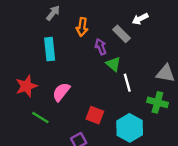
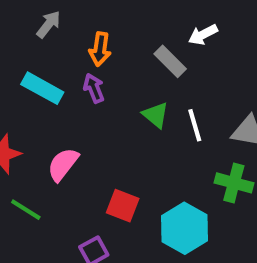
purple arrow: (101, 47) -> (94, 88), moved
cyan rectangle: (50, 49) -> (42, 88), turned -55
white line: (127, 83) -> (195, 125), moved

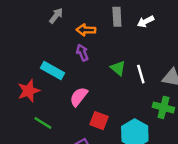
orange arrow: (100, 49) -> (86, 30), turned 84
gray rectangle: (170, 61) -> (117, 17), moved, turned 42
cyan rectangle: (42, 88) -> (52, 70), moved
pink semicircle: (63, 164) -> (79, 97), moved

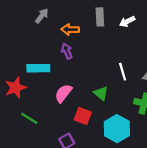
green triangle: (118, 68) -> (101, 93), moved
cyan rectangle: (52, 70) -> (38, 68), turned -30

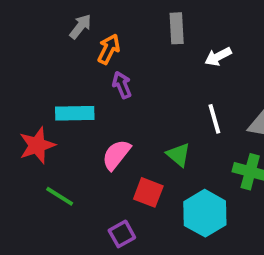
white arrow: (127, 22) -> (218, 57), moved
orange arrow: (70, 29) -> (109, 49), moved, turned 114

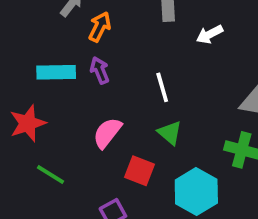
purple arrow: (122, 85) -> (100, 70), moved
cyan rectangle: (75, 113) -> (56, 72), moved
white line: (214, 119) -> (162, 87), moved

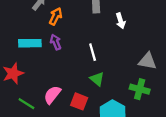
white arrow: (210, 34) -> (121, 21), turned -80
pink semicircle: (107, 133) -> (52, 95), moved

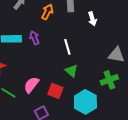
orange arrow: (56, 16) -> (47, 12), moved
green cross: (140, 89) -> (109, 80), turned -36

